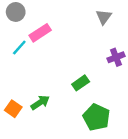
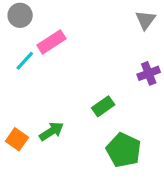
gray triangle: (104, 17) -> (146, 20), moved

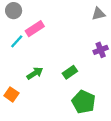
gray triangle: (146, 20) -> (98, 14), turned 40
green arrow: (51, 131) -> (35, 73), moved

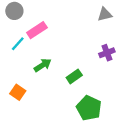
green arrow: (35, 73) -> (43, 65), moved
orange square: (11, 94) -> (18, 92), moved

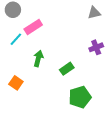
green arrow: (43, 65) -> (38, 59), turned -42
green pentagon: (89, 108) -> (80, 97), turned 30

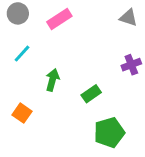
gray triangle: (94, 13) -> (129, 18), turned 32
pink rectangle: (33, 27) -> (59, 19), moved

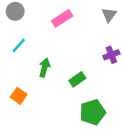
gray triangle: (129, 18) -> (109, 15), turned 49
pink rectangle: (59, 19) -> (62, 18), moved

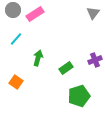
pink rectangle: (62, 18) -> (35, 14), moved
purple cross: (111, 55) -> (95, 60), moved

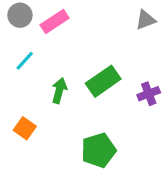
gray triangle: (93, 13) -> (146, 20), turned 32
green rectangle: (66, 68) -> (103, 81), moved, size x1.5
green pentagon: (79, 96) -> (98, 150), moved

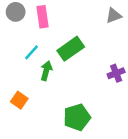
pink rectangle: (55, 21) -> (43, 17), turned -65
cyan line: (25, 61) -> (32, 52), moved
green rectangle: (103, 81) -> (71, 49), moved

